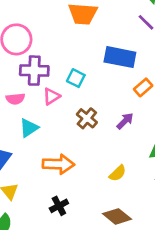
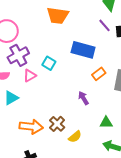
purple cross: (34, 71) -> (18, 55), turned -35
brown cross: (87, 118) -> (57, 124), moved
purple arrow: (125, 121) -> (83, 98), turned -80

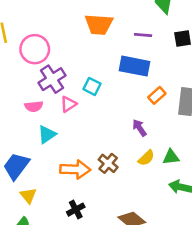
purple line: (104, 25) -> (143, 35), moved, turned -40
yellow semicircle: (75, 137) -> (146, 158), moved

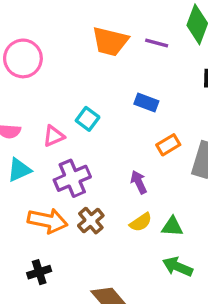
purple line: (143, 35) -> (157, 43), moved
blue rectangle: (135, 66) -> (146, 103), size x0.6
purple cross: (52, 79) -> (72, 178), moved

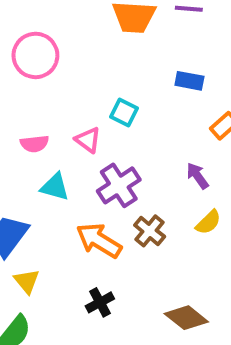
pink triangle: (54, 136) -> (88, 140), turned -50
cyan triangle: (19, 170) -> (55, 187), turned 50
orange arrow: (48, 221) -> (99, 240), turned -150

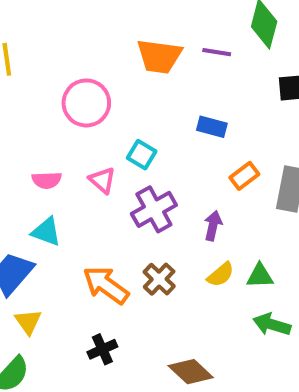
pink circle: (35, 55) -> (86, 103), moved
purple arrow: (197, 176) -> (213, 226), turned 44
purple cross: (119, 185) -> (154, 209), moved
cyan triangle: (55, 187) -> (46, 232), moved

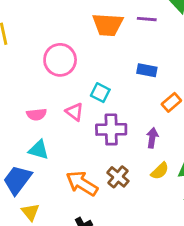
purple cross: (154, 209) -> (111, 129), turned 32

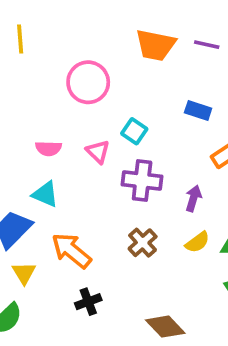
orange arrow: (82, 183) -> (71, 251), moved

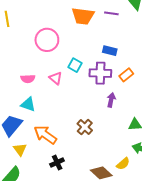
purple cross: (142, 181) -> (100, 73), moved
yellow semicircle: (197, 242) -> (123, 164), moved

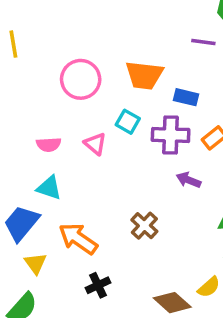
purple line: (111, 13) -> (203, 42), moved
orange trapezoid: (83, 16) -> (144, 75), moved
purple arrow: (111, 100) -> (189, 180), turned -80

